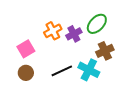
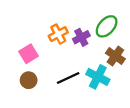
brown cross: (105, 51) -> (115, 56), turned -30

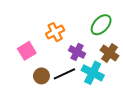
purple cross: (81, 37) -> (77, 52), moved, turned -35
brown circle: (29, 80) -> (41, 76), moved

